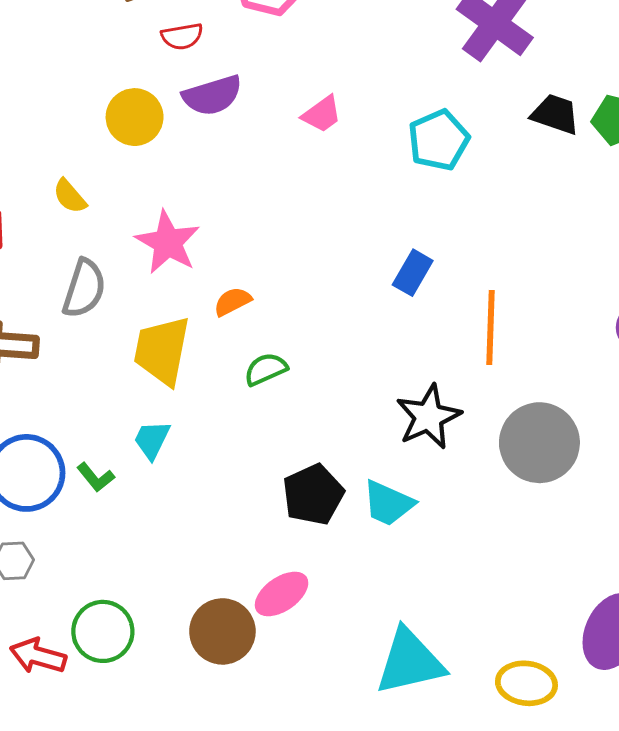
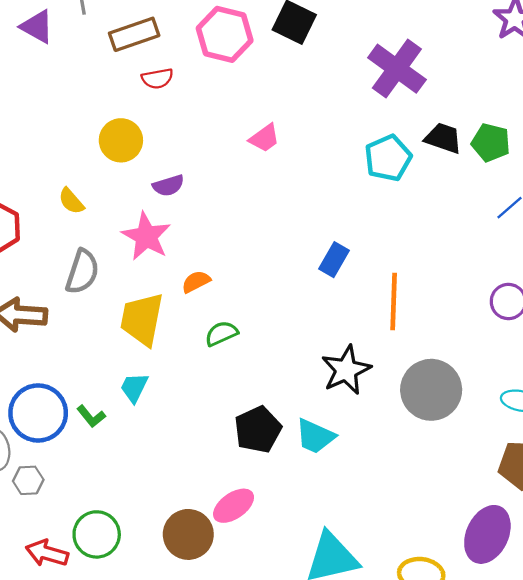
purple semicircle: (212, 95) -> (168, 186), moved, size x0.7
cyan pentagon: (439, 140) -> (388, 158), moved

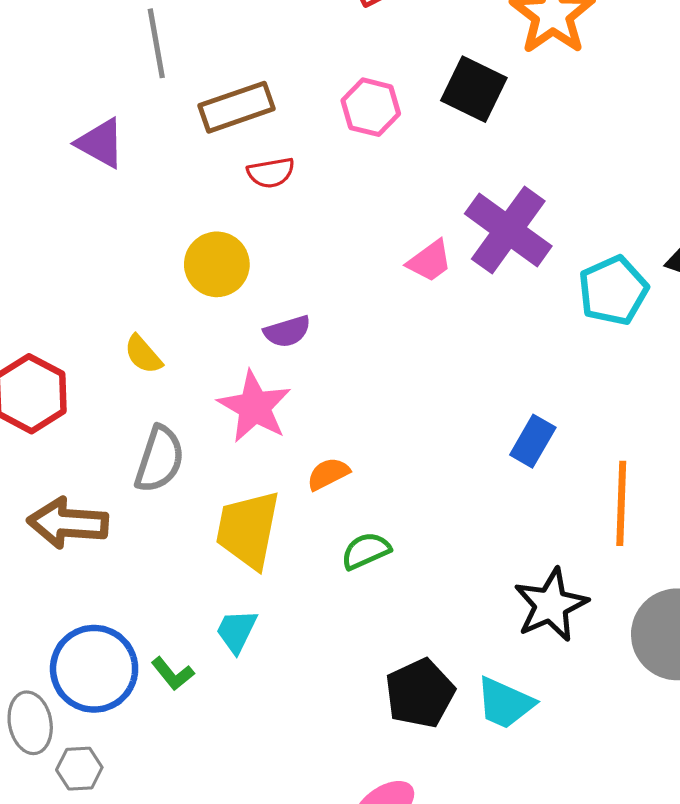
purple triangle: (37, 27) -> (101, 143), moved
pink hexagon: (225, 34) -> (371, 107), size x0.7
purple cross: (397, 69) -> (508, 230), moved

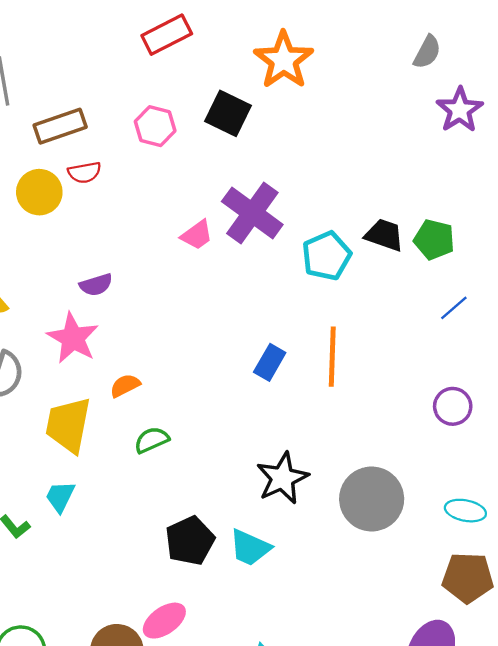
yellow circle: (217, 264) -> (39, 192), moved
orange line: (621, 503) -> (332, 357), moved

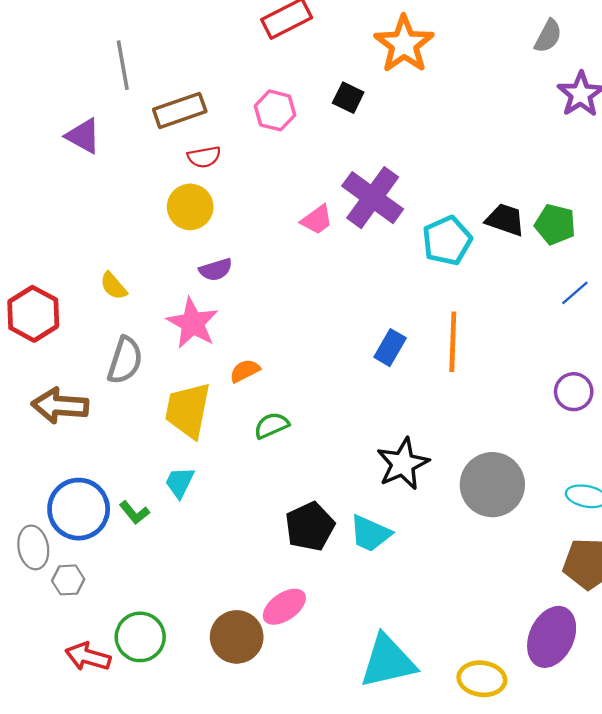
black square: (228, 113) -> (348, 98), size x0.7
yellow circle: (39, 192) -> (190, 207), moved

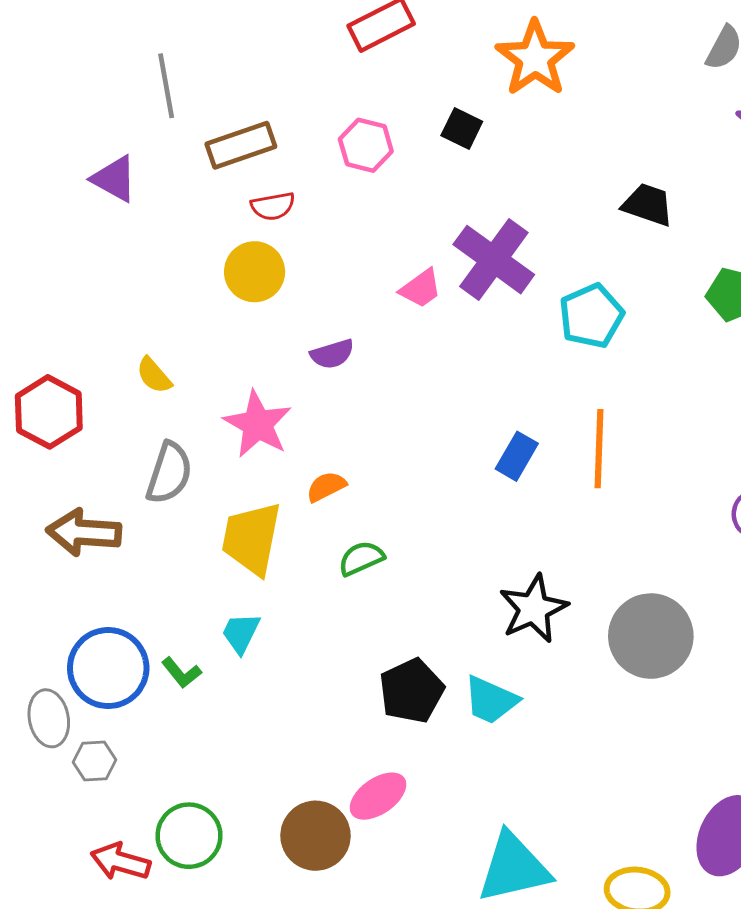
black trapezoid: (505, 220) -> (648, 205), moved
purple semicircle: (216, 270) -> (332, 354), moved

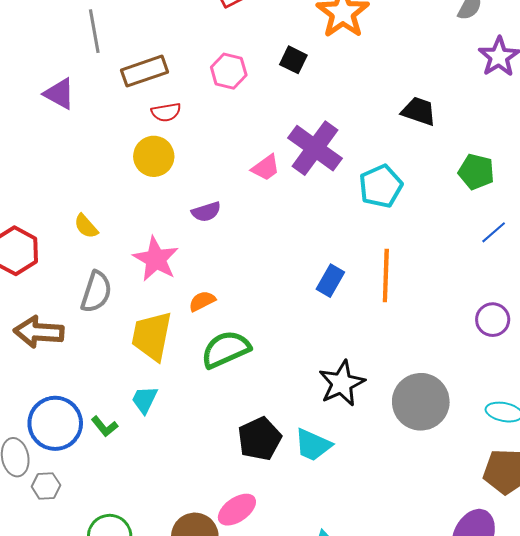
green semicircle: (361, 558) -> (226, 349), size x1.6

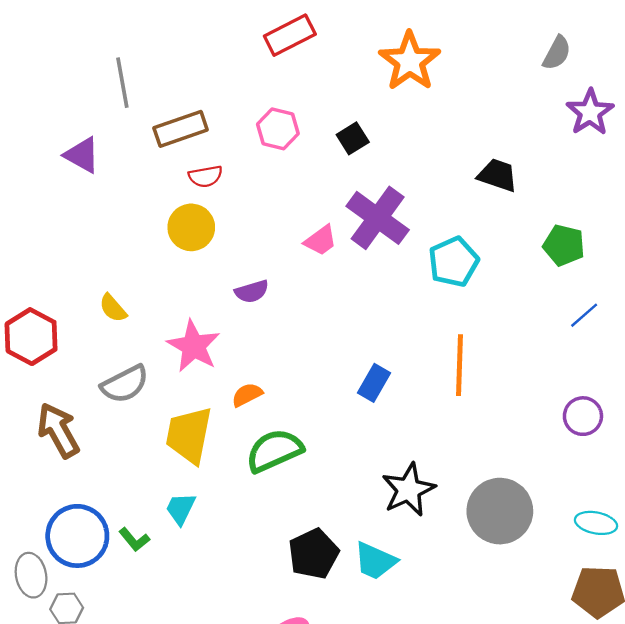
black square: (293, 60) -> (353, 138), moved, turned 32
blue rectangle: (330, 281) -> (374, 383), moved
gray semicircle: (96, 292) -> (125, 384), turned 45
brown arrow: (39, 332) -> (58, 430), turned 57

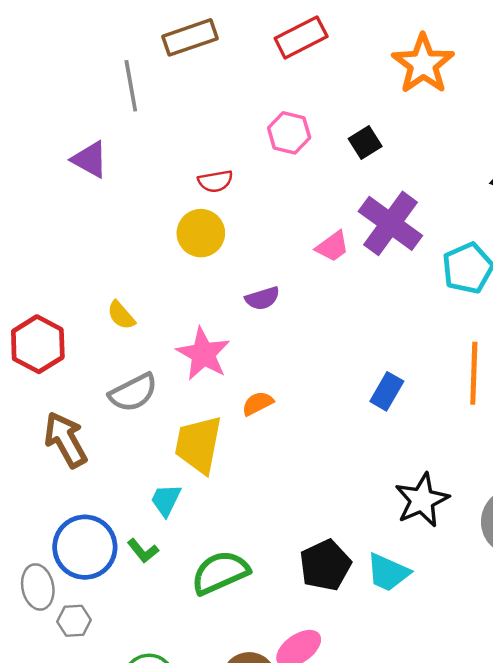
brown rectangle: (181, 129) -> (190, 37), moved
green semicircle: (274, 451) -> (220, 572), moved
cyan trapezoid: (181, 509) -> (166, 500), moved

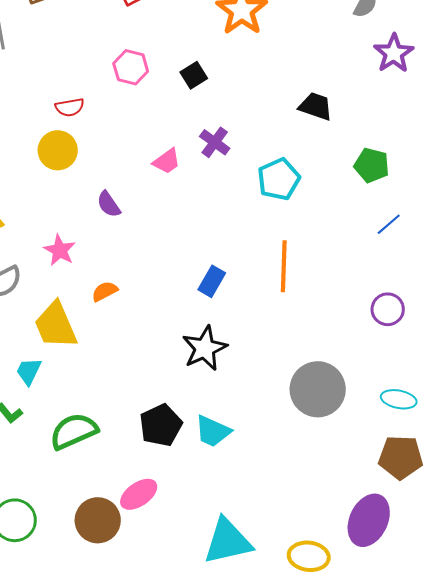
purple cross: (390, 223) -> (215, 142), size x0.6
purple semicircle: (262, 298) -> (109, 204), turned 72
pink star: (203, 354) -> (60, 250), size x0.7
yellow trapezoid: (198, 444) -> (56, 325), turned -34
black star: (422, 500) -> (205, 348), moved

